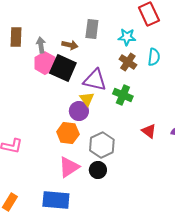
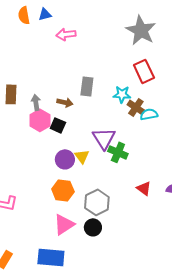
cyan semicircle: (154, 57) -> (149, 114), turned -108
brown cross: (128, 62) -> (136, 107), moved
black square: (63, 68) -> (58, 125), size x0.6
purple triangle: (95, 80) -> (104, 138), moved, turned 45
purple circle: (79, 111) -> (65, 159), moved

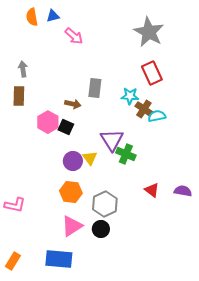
pink arrow: (66, 34) -> (74, 36), turned -132
gray arrow: (36, 102) -> (23, 69), moved

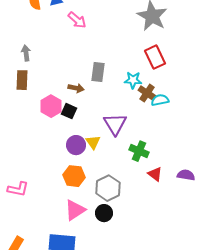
green cross: (126, 154) -> (139, 151), moved

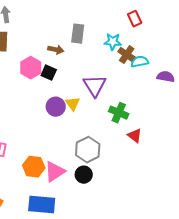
red rectangle: (155, 57) -> (135, 19), size x0.7
purple semicircle: (186, 175) -> (166, 77), moved
orange hexagon: (74, 176) -> (34, 167), moved

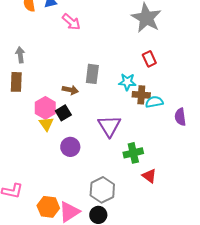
brown cross: (127, 55) -> (141, 95), turned -30
black square: (49, 73) -> (63, 113), turned 35
purple semicircle: (166, 77) -> (180, 117), turned -108
yellow triangle: (73, 104) -> (46, 124), moved
green cross: (119, 113) -> (133, 153), turned -36

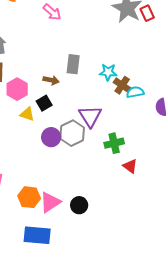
red rectangle: (149, 59) -> (147, 13), moved
brown cross: (141, 95) -> (122, 85), turned 30
pink hexagon: (45, 108) -> (17, 89), moved
yellow triangle: (46, 124) -> (27, 114), turned -35
gray hexagon: (102, 190) -> (72, 133), moved

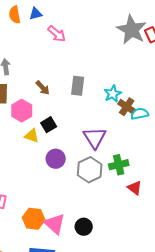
cyan star: (108, 72) -> (113, 94), turned -30
brown arrow: (51, 80) -> (43, 88), moved, turned 35
gray hexagon: (72, 133) -> (90, 170), moved
pink triangle: (50, 202) -> (55, 224), turned -45

